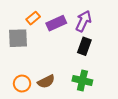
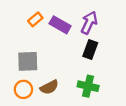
purple rectangle: (56, 23) -> (60, 25), turned 54
gray square: (18, 38) -> (28, 61), moved

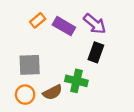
purple arrow: (89, 23) -> (95, 24), turned 105
green cross: (88, 86) -> (76, 81), moved

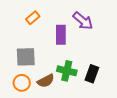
purple rectangle: (64, 26) -> (61, 35), moved, turned 60
black rectangle: (96, 52) -> (92, 74), moved

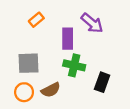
green cross: (67, 71) -> (74, 65), moved

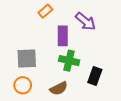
orange rectangle: (36, 20) -> (45, 11), moved
brown semicircle: (51, 90) -> (59, 88), moved

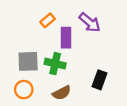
orange rectangle: (45, 11) -> (48, 20), moved
green cross: (69, 61) -> (55, 64), moved

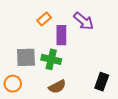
black rectangle: (99, 80) -> (102, 82), moved
orange circle: (24, 90) -> (13, 84), moved

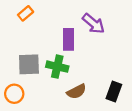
orange rectangle: (44, 19) -> (26, 13), moved
brown semicircle: (57, 87) -> (76, 91), moved

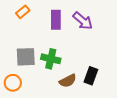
purple rectangle: (69, 39) -> (56, 20), moved
black rectangle: (114, 91) -> (91, 76), moved

